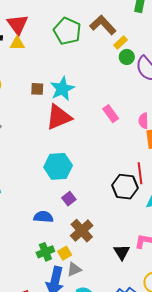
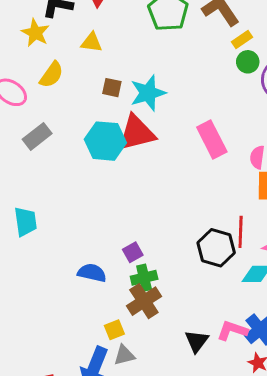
yellow triangle: (17, 43) -> (92, 42), moved
pink rectangle: (111, 114) -> (212, 140), size x1.4
cyan hexagon: (58, 166) -> (105, 141), moved
green cross: (45, 252) -> (144, 278), moved

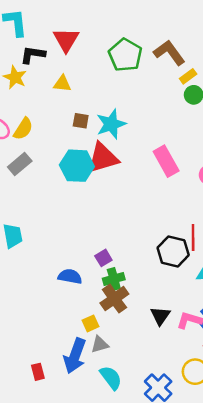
yellow semicircle: (52, 75) -> (23, 129), moved
black triangle: (197, 341) -> (160, 316), moved

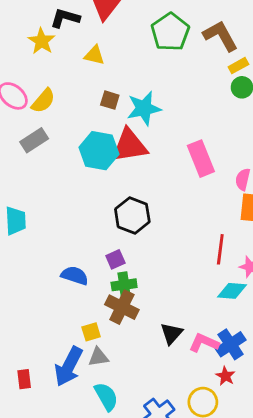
black hexagon: (173, 251) -> (132, 215), moved
brown cross: (114, 299) -> (122, 307), turned -36

